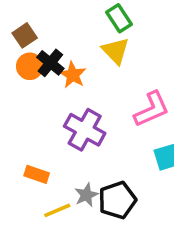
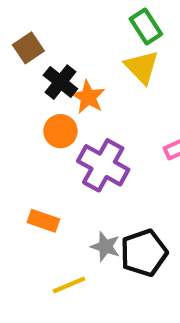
orange circle: (30, 66) -> (60, 131), moved
gray star: (86, 195) -> (105, 246), turned -30
yellow line: (57, 210) -> (69, 285), moved

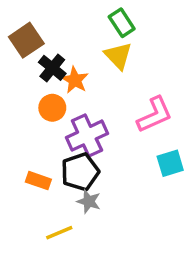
brown square: (28, 48) -> (26, 40), size x1.4
purple cross: (103, 165) -> (87, 136), turned 36
black pentagon: (144, 253) -> (80, 172), moved

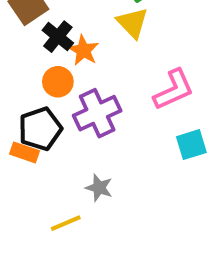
black pentagon: (80, 172) -> (40, 129), moved
orange rectangle: (38, 181) -> (25, 152), moved

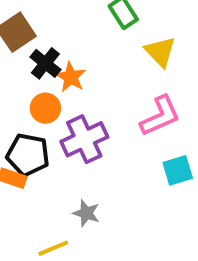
yellow triangle: (132, 23) -> (160, 52), moved
black pentagon: (40, 129) -> (28, 155), turned 30

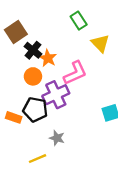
pink L-shape: (160, 116) -> (75, 73), moved
black pentagon: (28, 155) -> (35, 109), moved

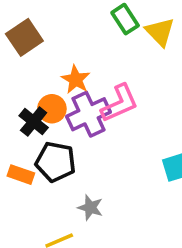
yellow triangle: (100, 43) -> (160, 32), moved
black cross: (33, 50) -> (34, 122), moved
purple cross: (56, 95) -> (88, 114), moved

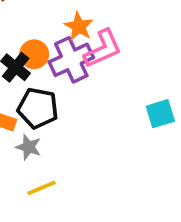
orange star: (76, 79) -> (79, 26), moved
gray star: (90, 208) -> (29, 147), moved

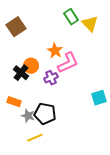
purple cross: (71, 60) -> (51, 78), moved, size x0.6
black pentagon: (38, 108) -> (45, 114), moved

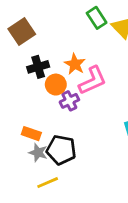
orange circle: (31, 66) -> (56, 85), moved
black cross: (21, 73) -> (38, 67), moved, turned 35
orange rectangle: (14, 102) -> (31, 134), moved

